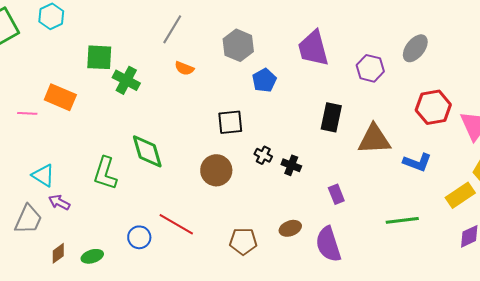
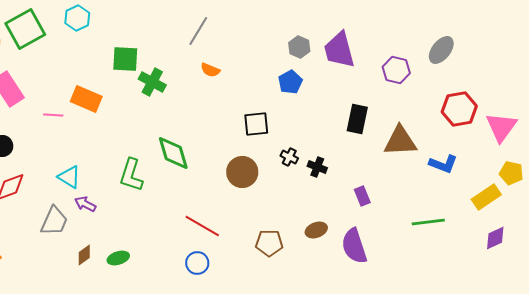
gray hexagon: (238, 45) -> (299, 47), moved, size x0.7
blue circle: (139, 237) -> (197, 263), moved

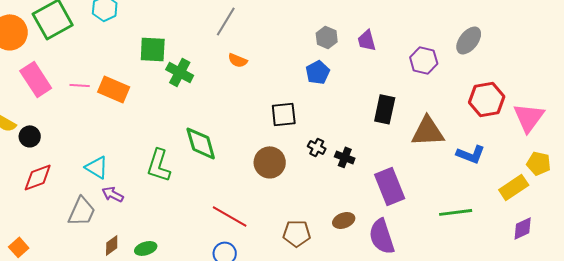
purple trapezoid: (339, 50) -> (367, 40), size x0.6
pink line: (53, 115) -> (80, 85), moved
purple rectangle: (362, 196) -> (390, 186), size x1.8

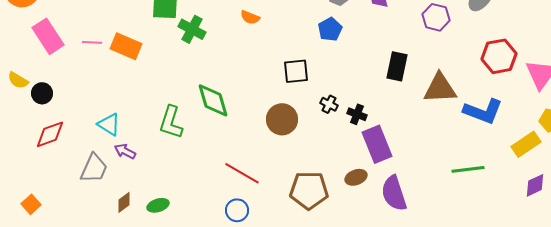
blue L-shape: (471, 154) -> (483, 111), size x1.4
purple rectangle: (390, 186) -> (377, 144), moved
brown pentagon: (297, 233) -> (309, 190), size x1.4

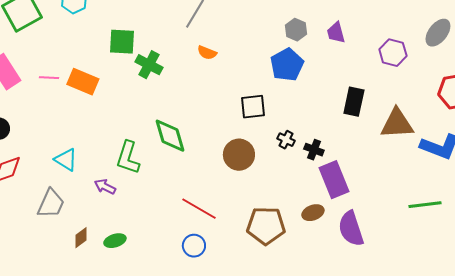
blue pentagon: (330, 29) -> (287, 65), size x1.4
purple arrow: (125, 151) -> (105, 187), moved

